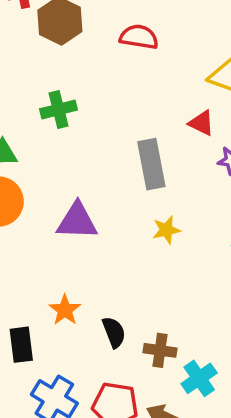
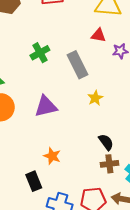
green cross: (59, 109) -> (40, 53), moved
black semicircle: (114, 332) -> (106, 142), moved

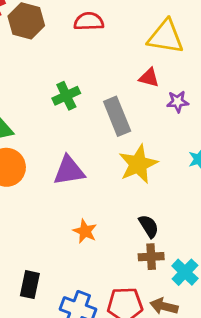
yellow star: (95, 98) -> (138, 164), size x1.8
orange star: (52, 156) -> (85, 231), moved
black rectangle: (34, 181) -> (30, 285), moved, turned 30

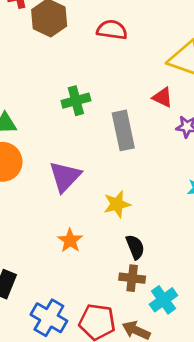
yellow star: (138, 164) -> (117, 204), moved, size x0.7
purple triangle: (69, 171) -> (65, 177), turned -48

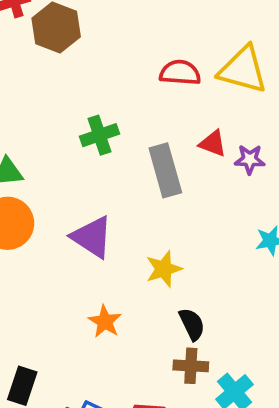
red semicircle: (112, 30) -> (180, 73), moved
red triangle: (162, 97) -> (213, 143), moved
purple triangle: (65, 177) -> (92, 237), turned -36

